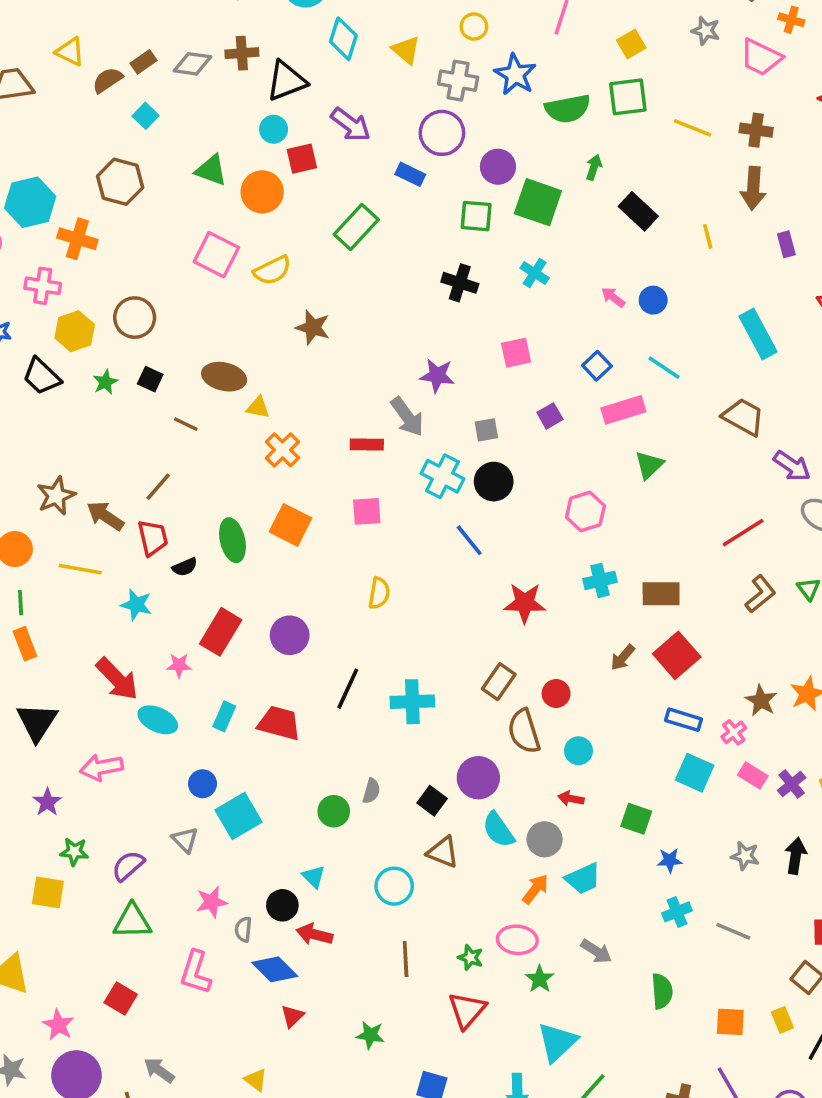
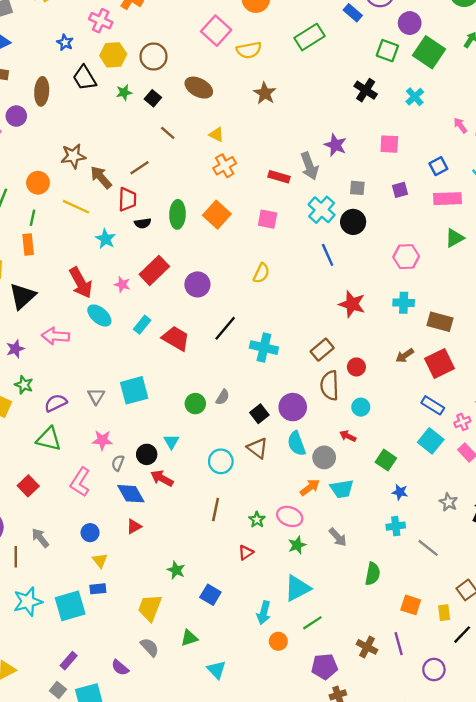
brown ellipse: (224, 377) -> (199, 88), moved
blue circle: (203, 784) -> (90, 533), moved
red triangle: (467, 1010) -> (246, 553), size x0.6
green star: (370, 1035) -> (176, 570), moved

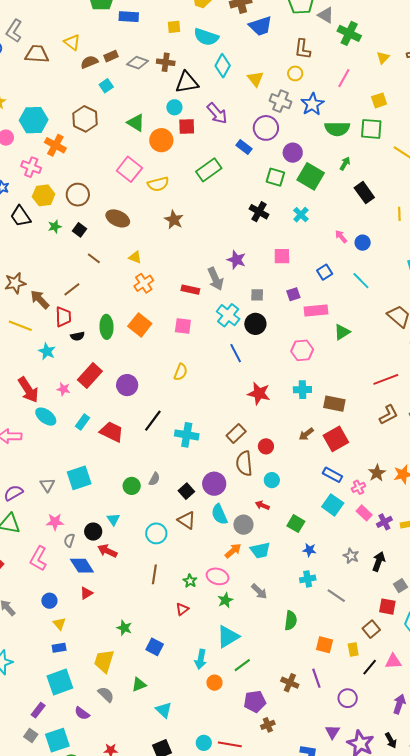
pink rectangle: (448, 199) -> (316, 310), moved
cyan square: (70, 606) -> (60, 682), moved

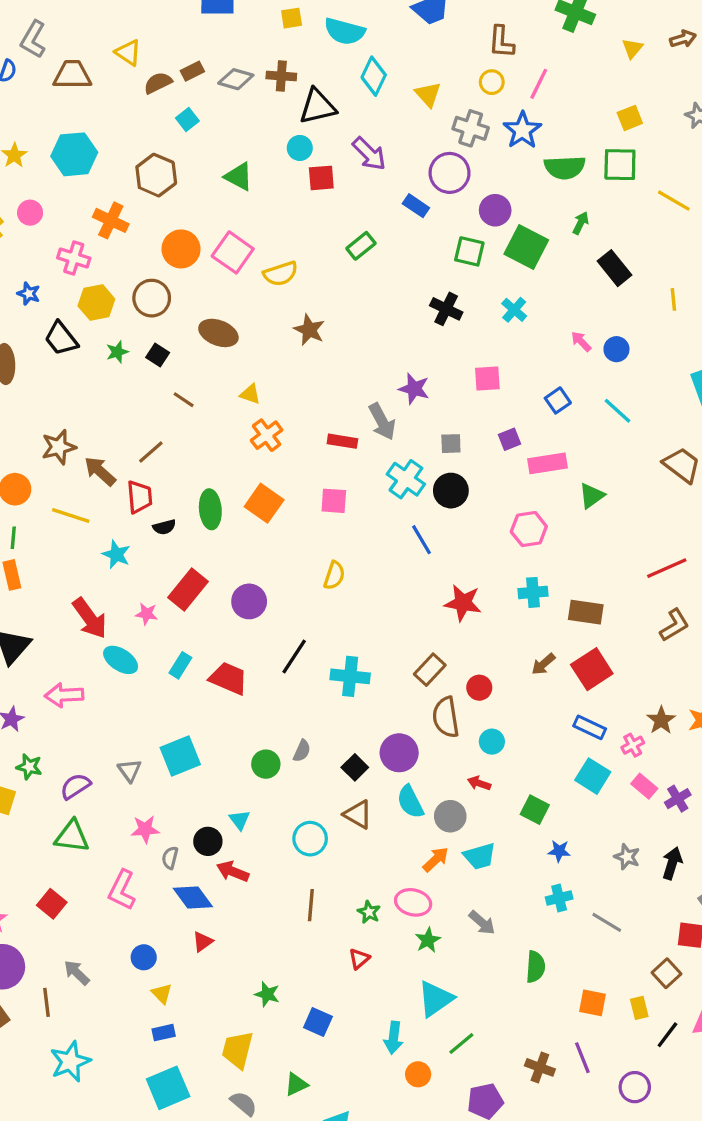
pink line: (344, 78) -> (539, 84), moved
cyan hexagon: (34, 120) -> (74, 154), moved
orange circle: (161, 140) -> (181, 249), moved
green rectangle: (209, 170) -> (361, 246), size x0.7

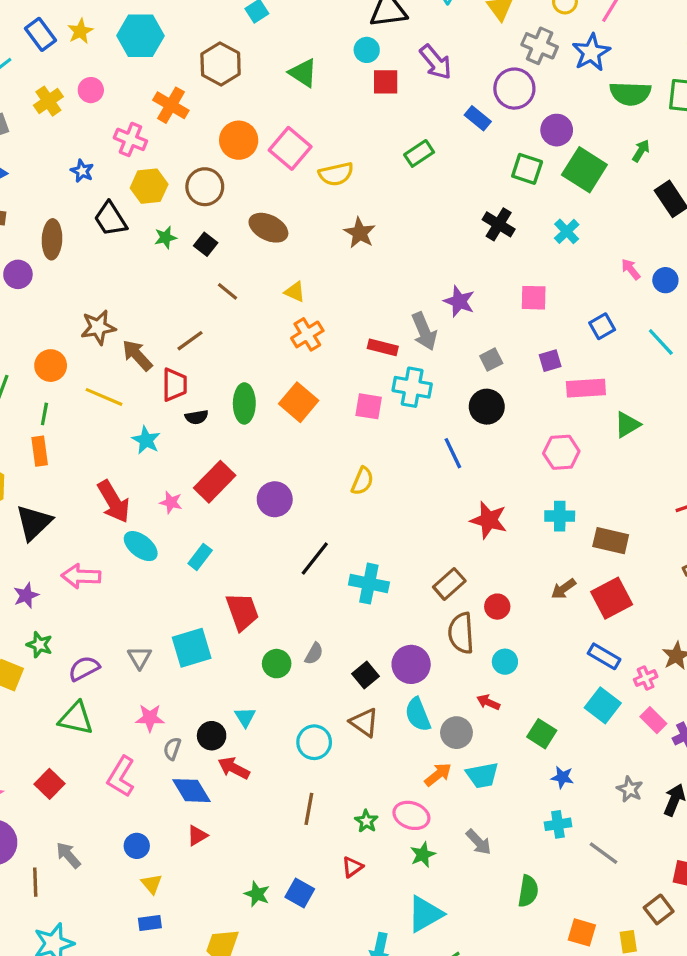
gray square: (451, 444) -> (491, 360), turned -30
cyan cross: (406, 479) -> (412, 387), moved, turned -30
red trapezoid: (228, 678) -> (242, 612), moved, turned 42
blue square: (318, 1022) -> (300, 893), moved

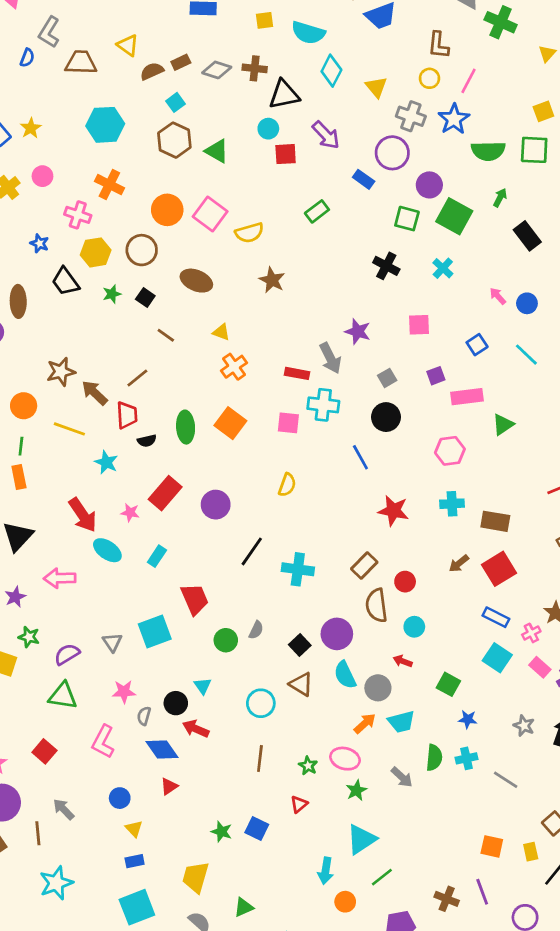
cyan hexagon: (140, 36) -> (105, 125), moved
brown hexagon: (221, 64) -> (174, 140), moved
green semicircle: (528, 891) -> (434, 758), moved

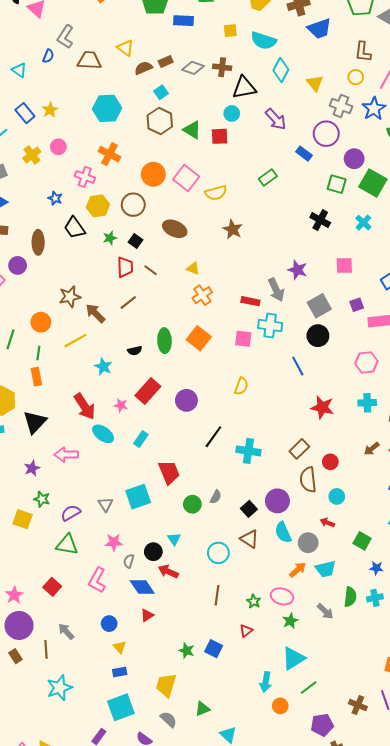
red square: (286, 154) -> (220, 136), moved
gray square: (387, 378) -> (319, 306), size x1.6
red trapezoid: (127, 415) -> (125, 267), moved
yellow line: (69, 429) -> (76, 341), turned -50

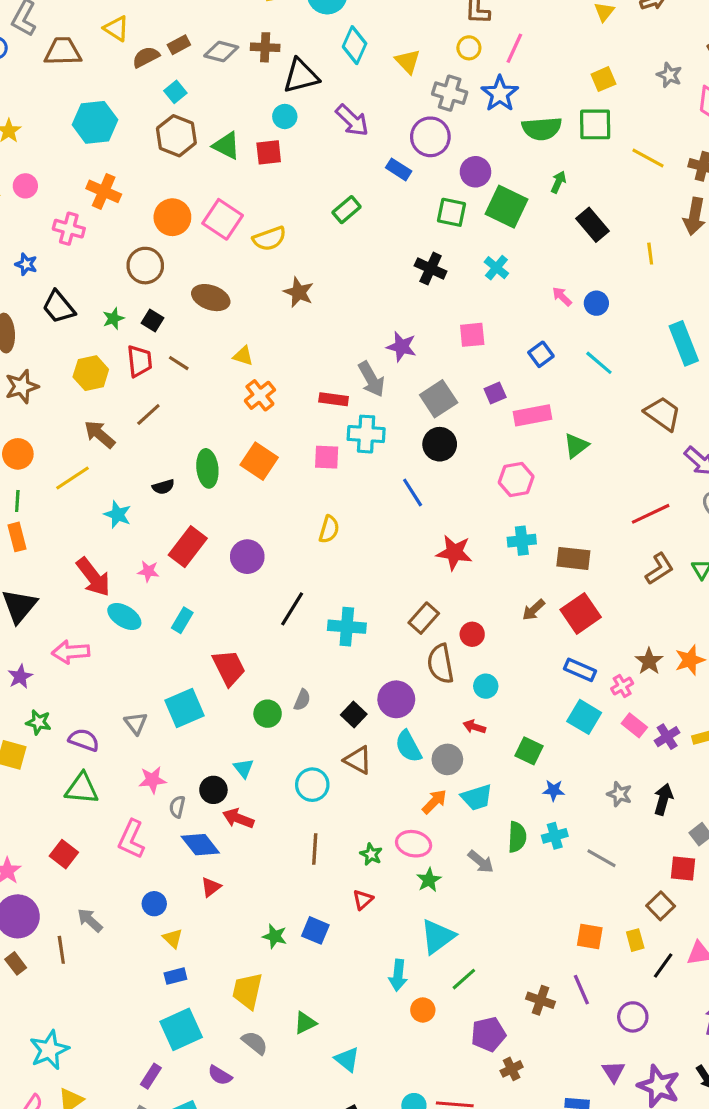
yellow hexagon: (98, 206) -> (91, 373), moved
brown star: (70, 297) -> (22, 387), moved
purple semicircle: (71, 513) -> (84, 740), turned 54
cyan star: (59, 688) -> (49, 1050), moved

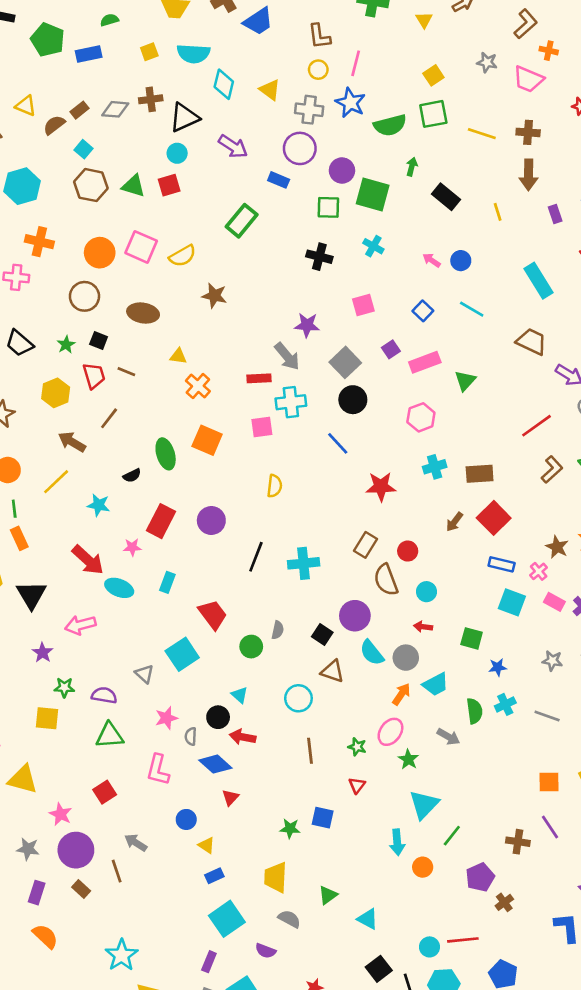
green rectangle: (347, 210) -> (242, 221), size x1.4
pink ellipse: (414, 844) -> (390, 732), turned -56
red square: (64, 854) -> (105, 792), turned 30

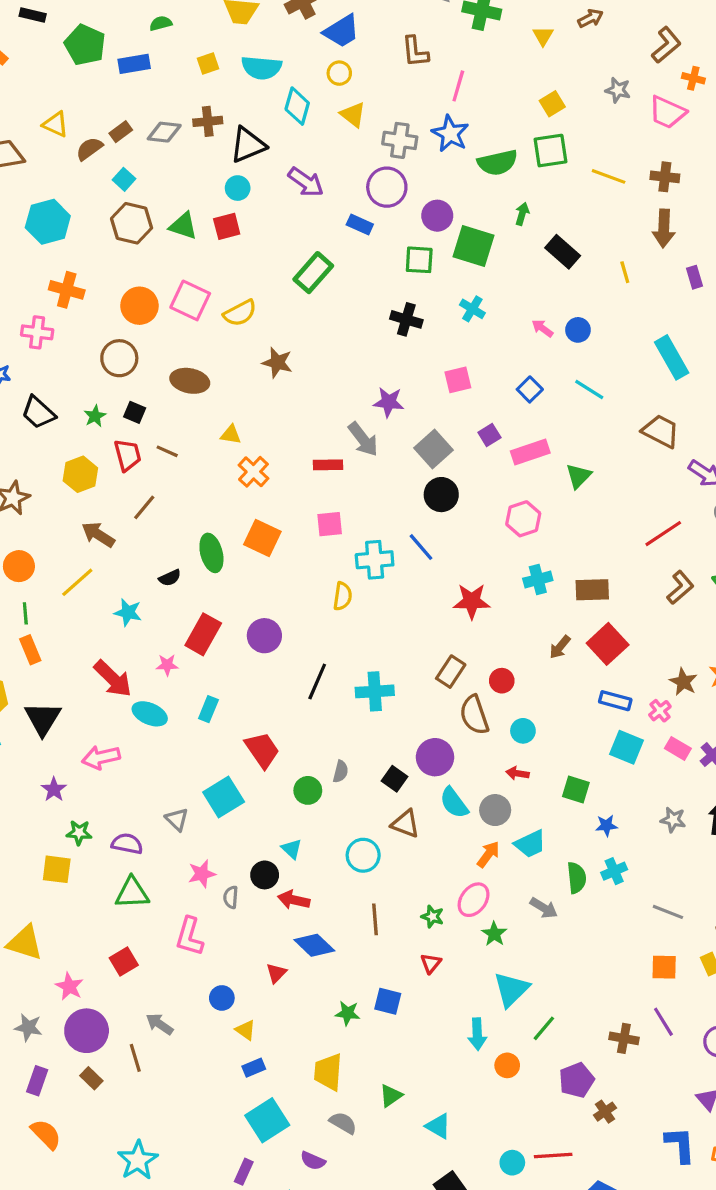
yellow circle: (318, 70) -> (339, 73), moved
cyan cross: (291, 402) -> (375, 560), moved
gray line: (547, 716) -> (668, 912), moved
blue diamond: (215, 764) -> (314, 945), moved

